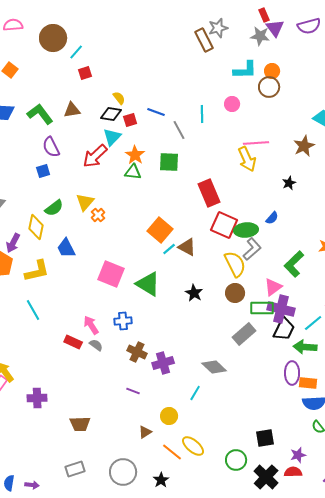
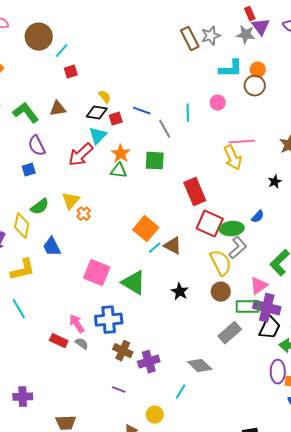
gray star: (218, 28) -> (211, 36), moved
blue cross: (123, 321) -> (109, 320), size x1.5

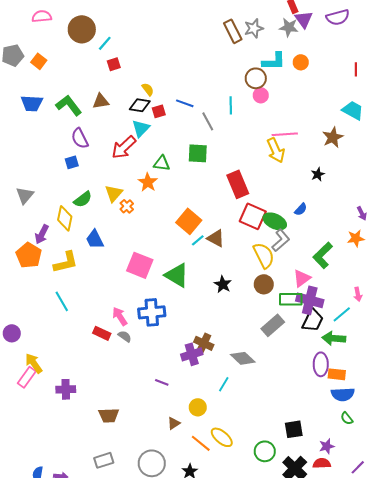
brown circle: (255, 86) -> (256, 78), moved
orange star: (121, 154) -> (148, 182), moved
green ellipse: (232, 229) -> (275, 221), turned 30
brown cross: (123, 351) -> (204, 343), moved

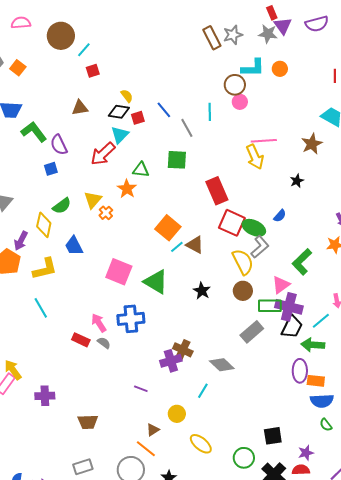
blue line: (185, 103) -> (164, 110), turned 30
green L-shape: (69, 105) -> (34, 132), moved
orange line: (201, 443) -> (146, 449), moved

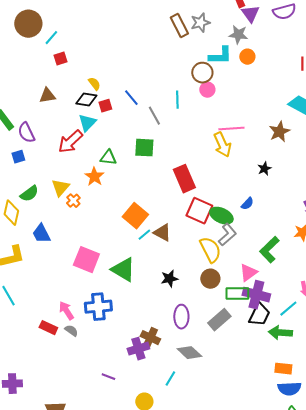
gray star: (268, 34) -> (238, 35), moved
black star: (202, 291) -> (169, 279), turned 30
purple ellipse: (300, 371) -> (181, 317), moved

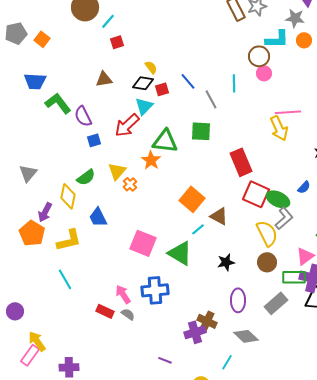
blue square: (18, 157) -> (94, 140), moved
green triangle: (108, 158) -> (165, 141), size x1.5
cyan line: (144, 235) -> (198, 229), moved

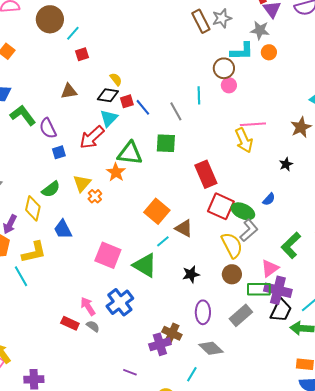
blue line: (188, 81) -> (143, 107), moved
cyan line: (65, 279) -> (21, 276), moved
blue cross: (155, 290) -> (120, 302), turned -32

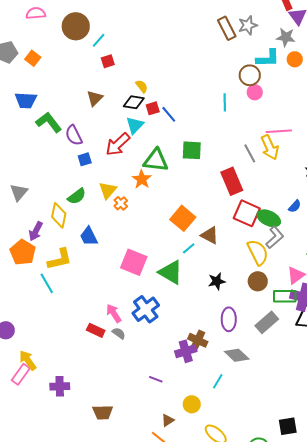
brown triangle: (69, 91) -> (95, 98), turned -36
gray line: (176, 111) -> (250, 153), moved

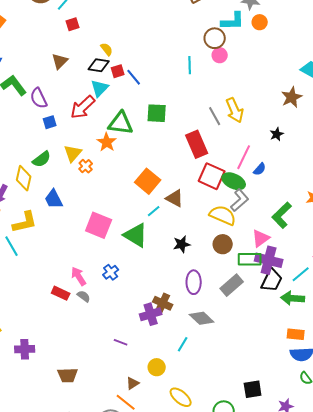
pink line: (279, 131) -> (244, 157), moved, turned -60
yellow semicircle: (258, 252) -> (223, 215), turned -40
blue cross: (146, 309) -> (111, 272), size x0.6

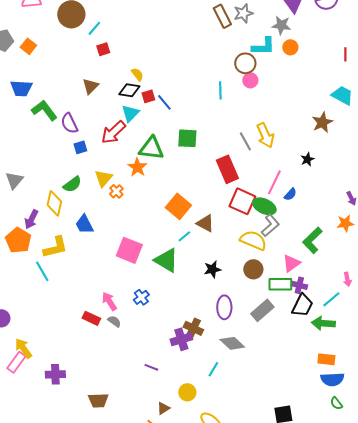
purple cross: (269, 260) -> (299, 285), size x0.6

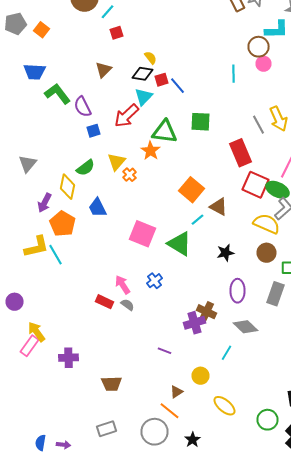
orange pentagon: (18, 240) -> (62, 224), moved
yellow L-shape: (55, 247) -> (36, 247), moved
gray rectangle: (262, 310) -> (276, 294), turned -30

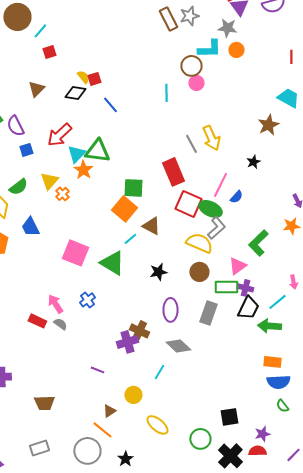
red square: (162, 80) -> (94, 79), moved
cyan triangle: (144, 97) -> (76, 154), moved
green square: (200, 122) -> (133, 188), moved

